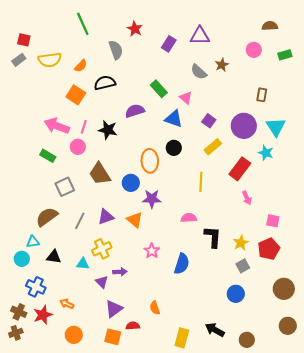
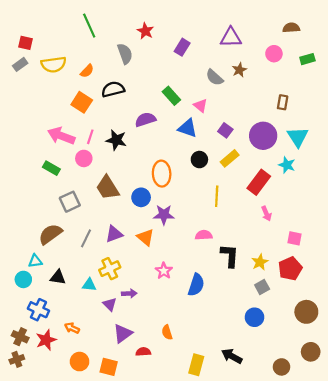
purple triangle: (200, 36) -> (231, 37), moved
black circle: (174, 148) -> (199, 160), moved
orange square: (113, 337) -> (109, 367), moved
brown circle: (247, 340) -> (282, 367), moved

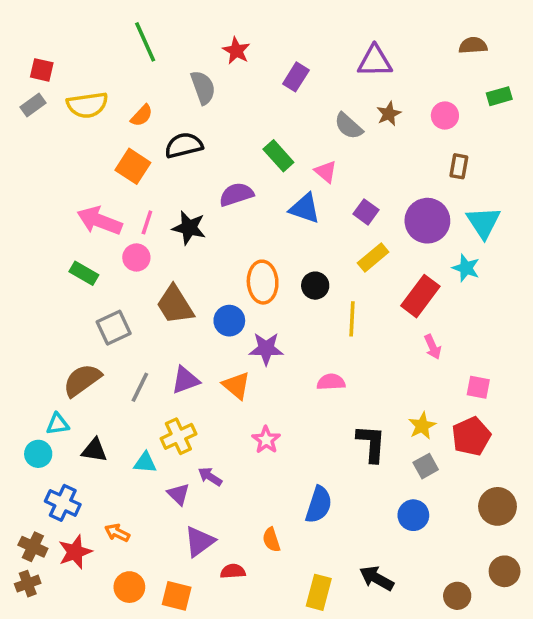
pink circle: (274, 54) -> (445, 115), moved
black circle: (199, 160) -> (315, 286), moved
black L-shape: (230, 256) -> (371, 443), moved
blue semicircle: (196, 285) -> (319, 505), moved
purple arrow: (129, 293) -> (210, 477), turned -144

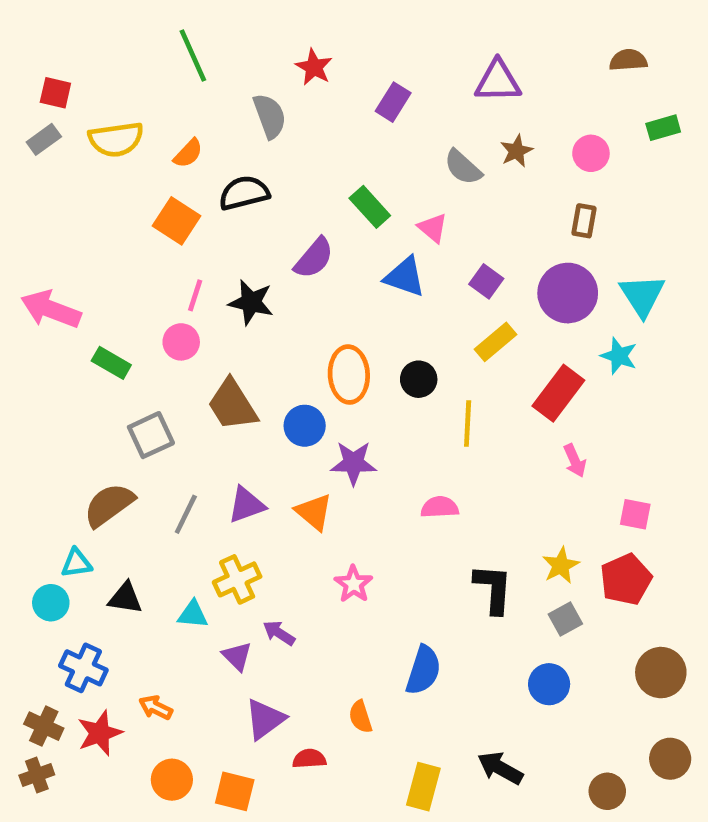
brown rectangle: (459, 166) -> (584, 221), moved
purple semicircle: (236, 194) -> (314, 258), turned 148
pink arrow: (100, 221) -> (51, 309), moved

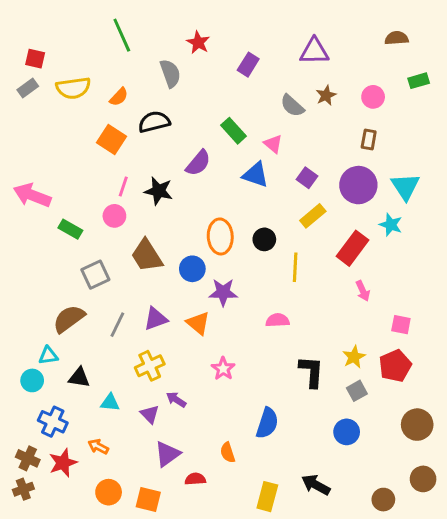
cyan triangle: (193, 614) -> (110, 403), moved

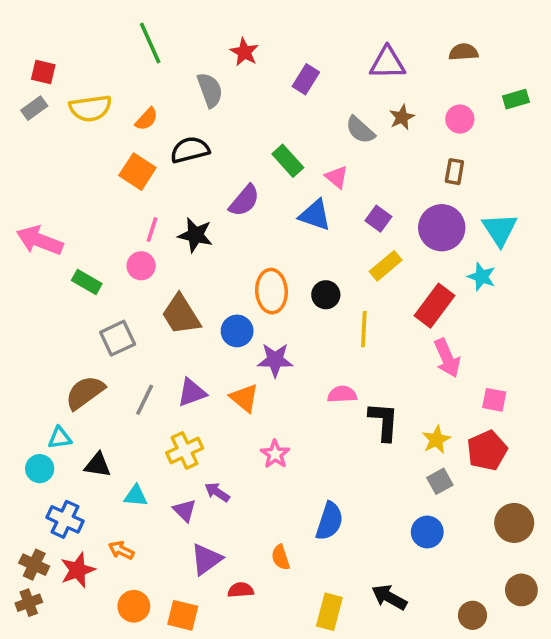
brown semicircle: (397, 38) -> (463, 52), moved
pink arrow: (363, 291) -> (447, 358), size x1.5
black L-shape: (311, 372) -> (384, 422), moved

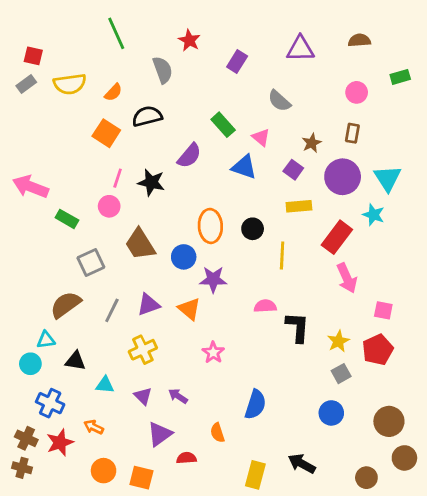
brown star: (402, 117) -> (312, 143), moved
yellow rectangle: (386, 266) -> (299, 206), turned 35
purple arrow: (217, 492) -> (178, 396), moved
brown circle: (514, 523) -> (389, 421), moved
brown cross: (29, 603) -> (22, 468), turned 36

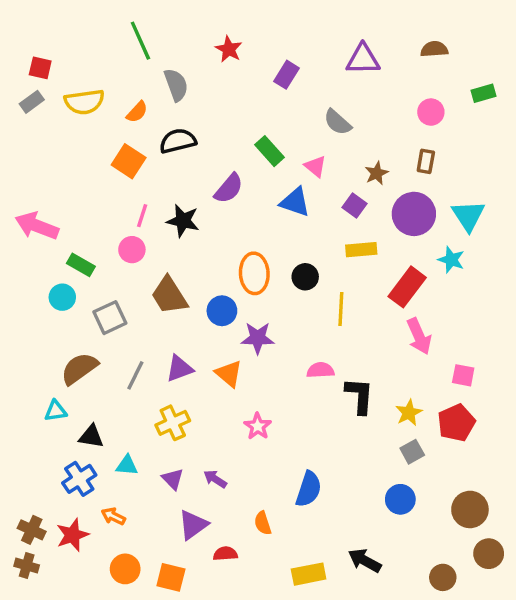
gray semicircle: (163, 70) -> (176, 85), moved
cyan circle: (30, 364) -> (62, 297), moved
blue cross: (50, 403) -> (79, 479), moved, turned 32
yellow rectangle: (255, 475) -> (309, 574), turned 64

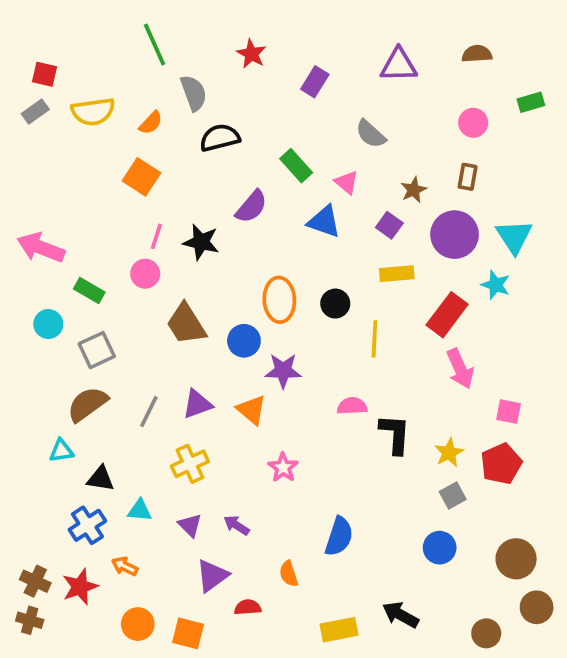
black semicircle: (178, 141) -> (220, 138), moved
cyan circle: (62, 297) -> (48, 324), moved
gray square: (110, 318) -> (97, 350), moved

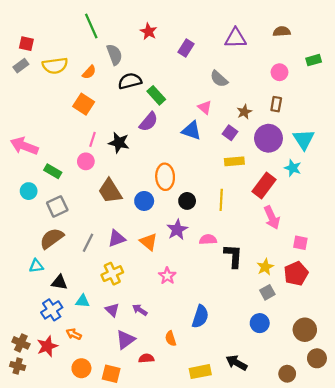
green rectangle: (296, 166) -> (156, 95), moved
black circle: (335, 304) -> (187, 201), moved
purple star: (283, 371) -> (177, 230), moved, turned -30

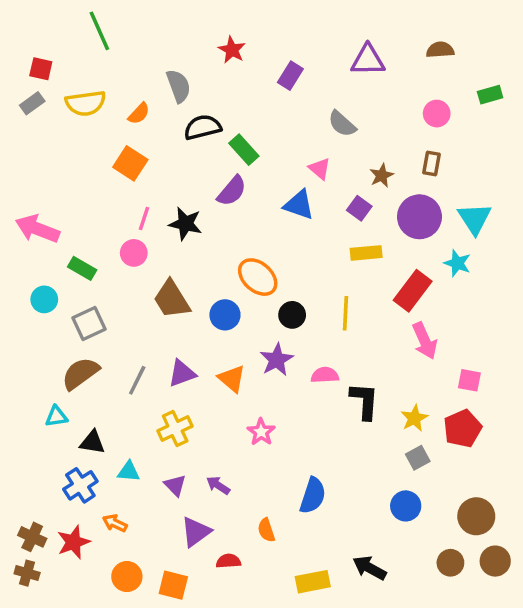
green line: (91, 26) -> (99, 31), moved
orange ellipse: (165, 177) -> (258, 277), turned -45
brown circle: (287, 374) -> (450, 563), moved

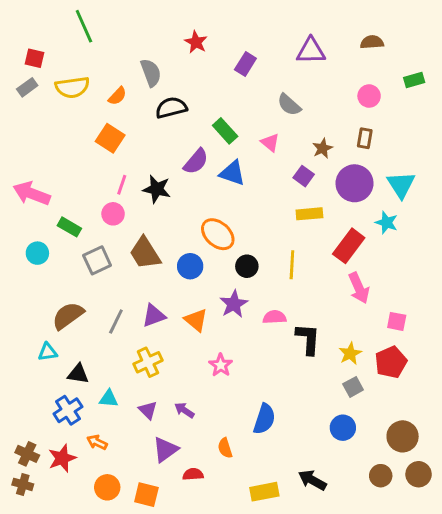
green rectangle: (244, 150) -> (225, 131), moved
blue triangle: (299, 205) -> (232, 173), moved
gray square: (89, 324) -> (97, 260), moved

